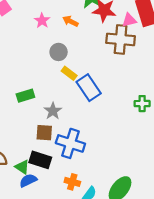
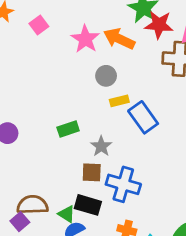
pink star: (42, 21) -> (85, 39), size x1.5
orange arrow: (70, 21) -> (119, 39), size x1.6
yellow rectangle: (69, 73) -> (119, 101), turned -49

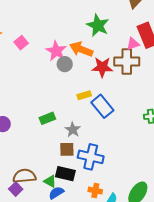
red star: (159, 25) -> (102, 67), moved
gray circle: (106, 76) -> (65, 64), moved

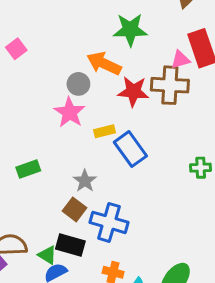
green star: (98, 25) -> (130, 30), turned -30
pink star: (56, 51) -> (70, 112), moved
green rectangle: (47, 118) -> (28, 169), moved
brown square: (67, 149) -> (74, 209), turned 35

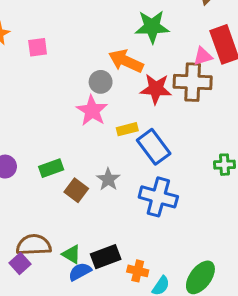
pink square: (16, 49) -> (38, 47), turned 30
brown square: (74, 209) -> (76, 190), moved
blue cross: (109, 222) -> (158, 197), moved
black rectangle: (70, 245) -> (106, 257), moved, turned -36

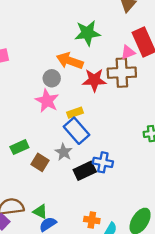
blue rectangle: (154, 147) -> (77, 131), moved
blue cross: (158, 197) -> (103, 162), size x0.7
black rectangle: (106, 257) -> (85, 171), moved

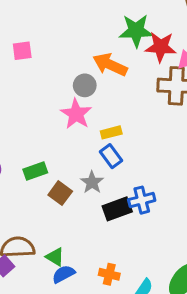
red star: (94, 80) -> (161, 47), moved
blue rectangle: (77, 131) -> (111, 156), size x0.7
blue cross: (103, 162) -> (142, 200), turned -30
orange cross: (92, 220) -> (109, 274), moved

